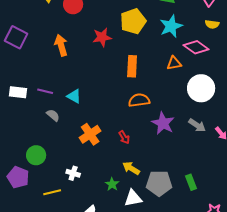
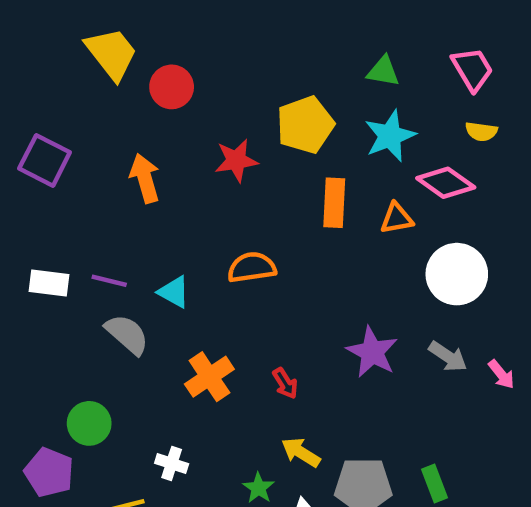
orange rectangle: (132, 66) -> (334, 203), moved
orange semicircle: (139, 100) -> (252, 267), moved
gray semicircle: (53, 115) -> (127, 334), size x1.5

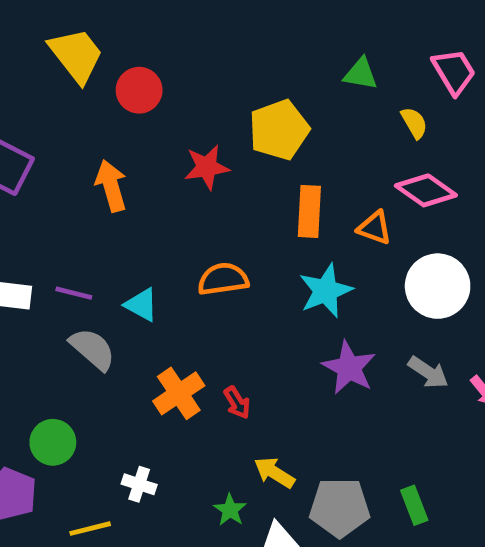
yellow semicircle: (481, 131) -> (414, 123), moved, turned -128
cyan star: (390, 136) -> (326, 291), moved
orange triangle: (397, 218) -> (375, 228), turned 30
red arrow: (285, 383) -> (237, 403), moved

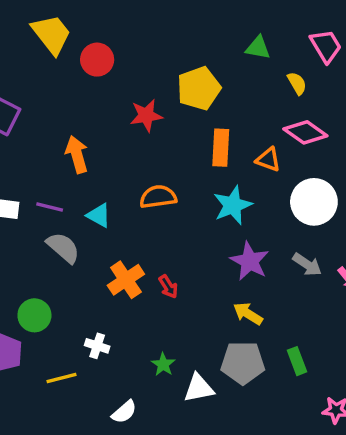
orange arrow: (111, 186) -> (77, 154), moved
yellow arrow: (274, 473) -> (248, 314), moved

